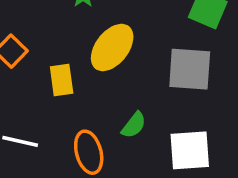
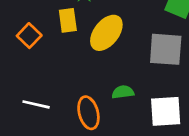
yellow rectangle: (62, 80) -> (68, 20), moved
green semicircle: (134, 125) -> (123, 92), turned -135

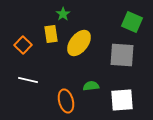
white line: (36, 104) -> (28, 80), moved

